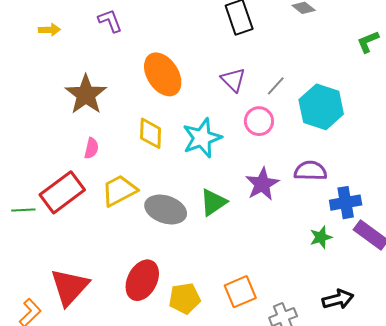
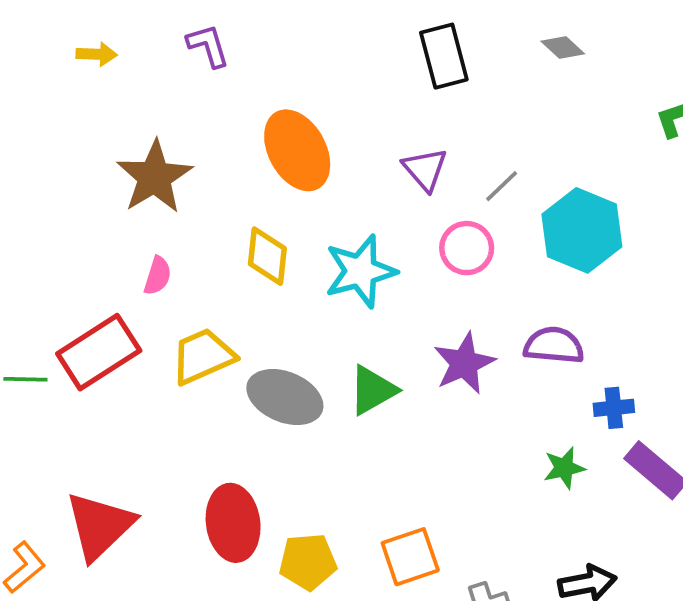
blue cross: (346, 203) -> (614, 408), size x0.7
red ellipse: (142, 280) -> (233, 523), turned -39

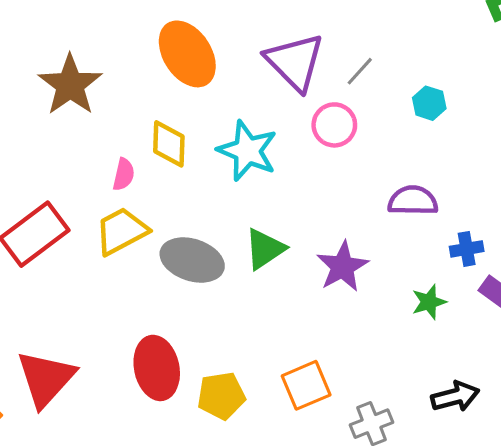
purple triangle: (425, 169) -> (295, 62), size x1.6
cyan hexagon: (582, 230) -> (429, 103), size x0.5
cyan star: (360, 271) -> (247, 151), turned -30
pink semicircle: (158, 276) -> (124, 174), moved
purple star: (464, 363) -> (342, 267), moved

